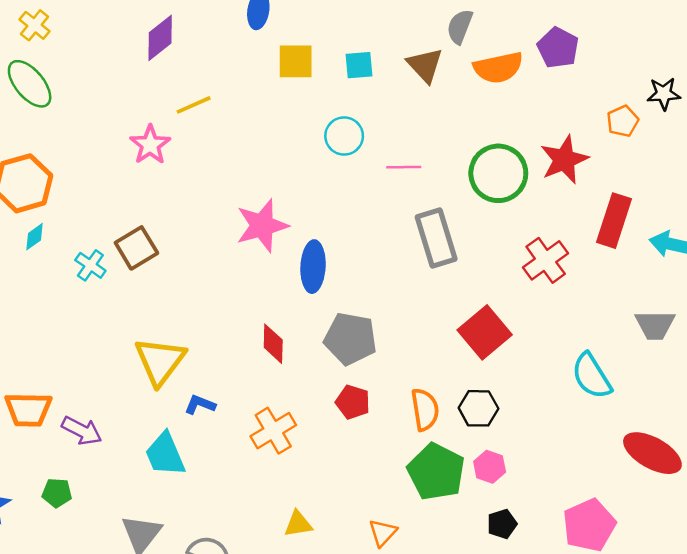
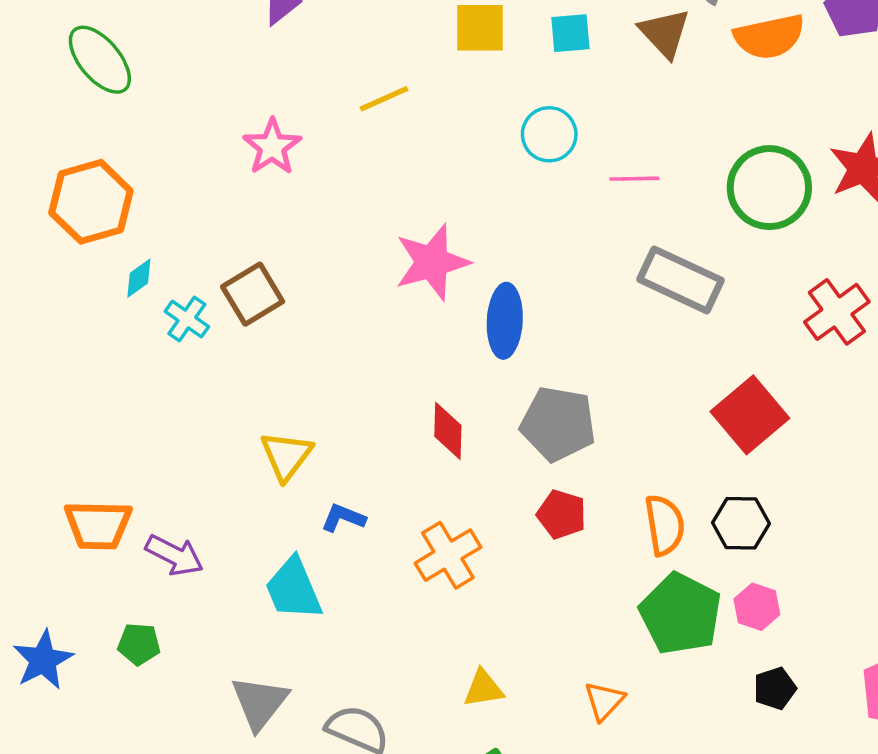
yellow line: (194, 105) -> (384, 99), moved
cyan diamond: (35, 237) -> (139, 278), moved
gray rectangle: (436, 238) -> (681, 280), turned -48
yellow triangle: (160, 361) -> (286, 456), size x0.7

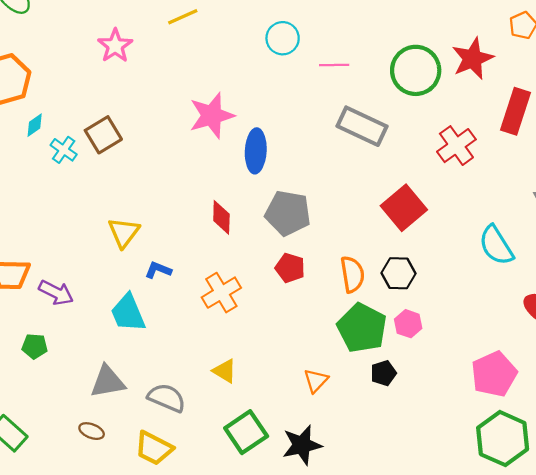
yellow triangle: (483, 688) -> (225, 371), moved, turned 40
black pentagon: (775, 688) -> (383, 373), moved
gray triangle: (260, 703) -> (108, 382), turned 42

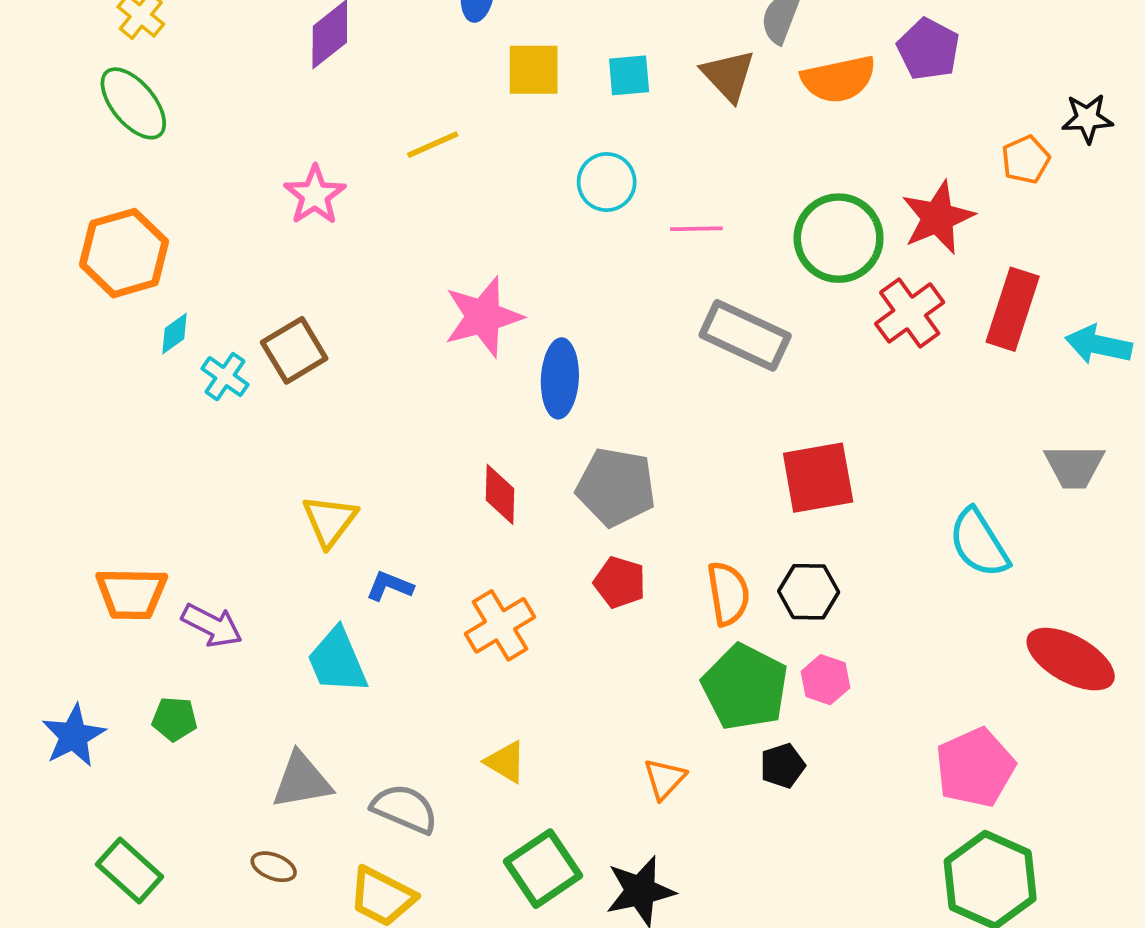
red cross: (456, 146) -> (910, 313), moved
red square: (404, 208) -> (818, 478), turned 30

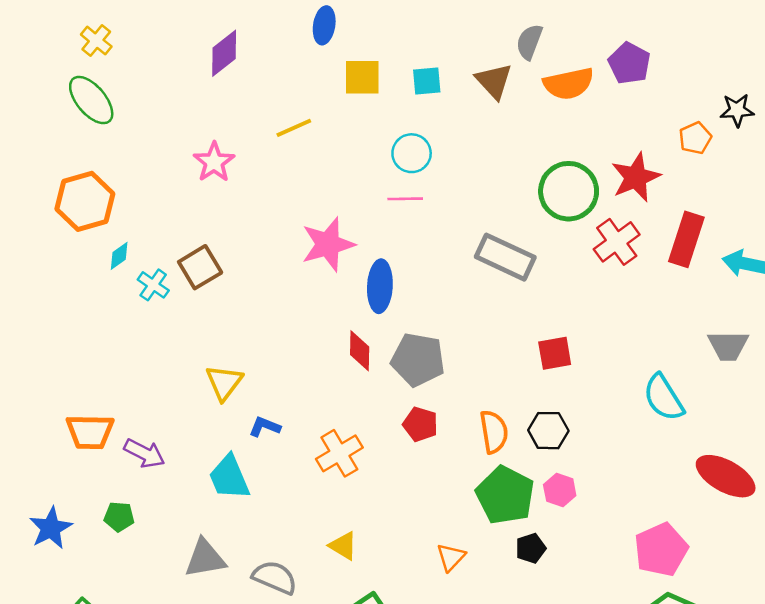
pink line: (696, 229) -> (405, 199), moved
red square: (818, 478) -> (555, 353), size x0.7
red diamond: (500, 494) -> (360, 351), moved

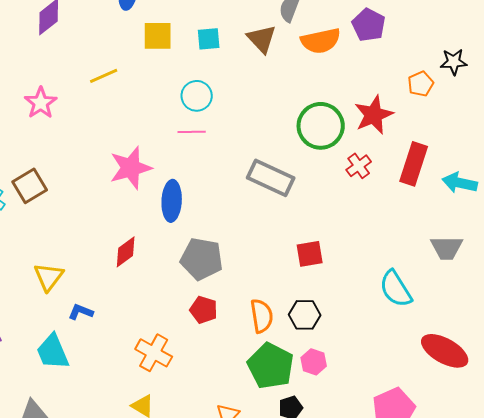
red cross: (617, 242) -> (359, 166), size x0.7
red diamond: (360, 351) -> (126, 252), moved, turned 52
orange cross: (339, 453) -> (154, 353), moved, turned -30

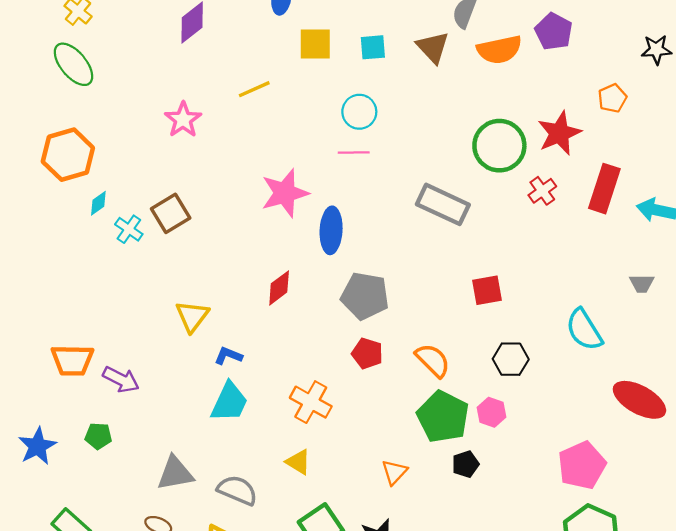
black star: (454, 62) -> (656, 50), moved
gray trapezoid: (447, 248) -> (642, 283), size x0.7
black hexagon: (305, 315) -> (511, 359), moved
orange semicircle: (262, 316) -> (433, 360), turned -36
cyan trapezoid: (53, 352) -> (229, 402), moved, turned -132

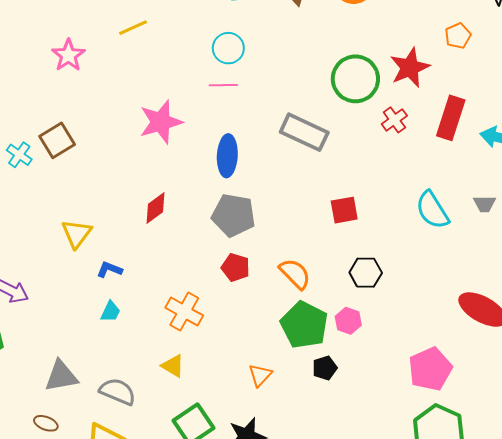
blue ellipse: (331, 230) -> (227, 156), moved
cyan semicircle: (584, 330) -> (432, 210), moved
cyan trapezoid: (229, 402) -> (110, 312), size x0.6

